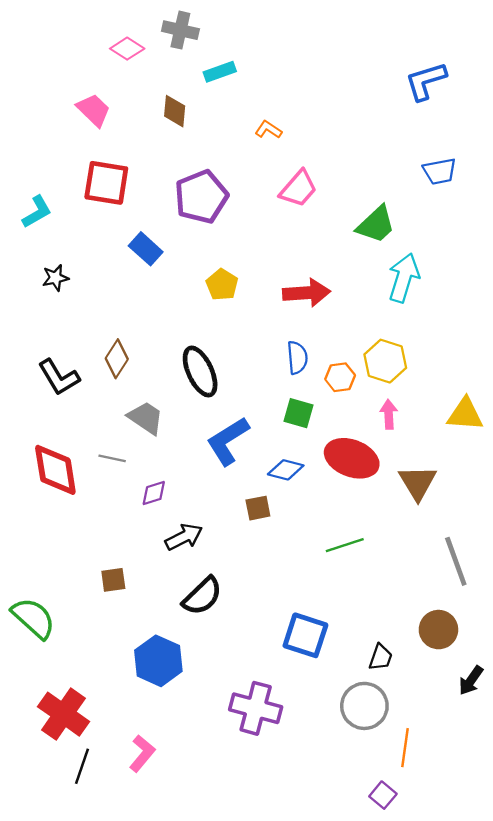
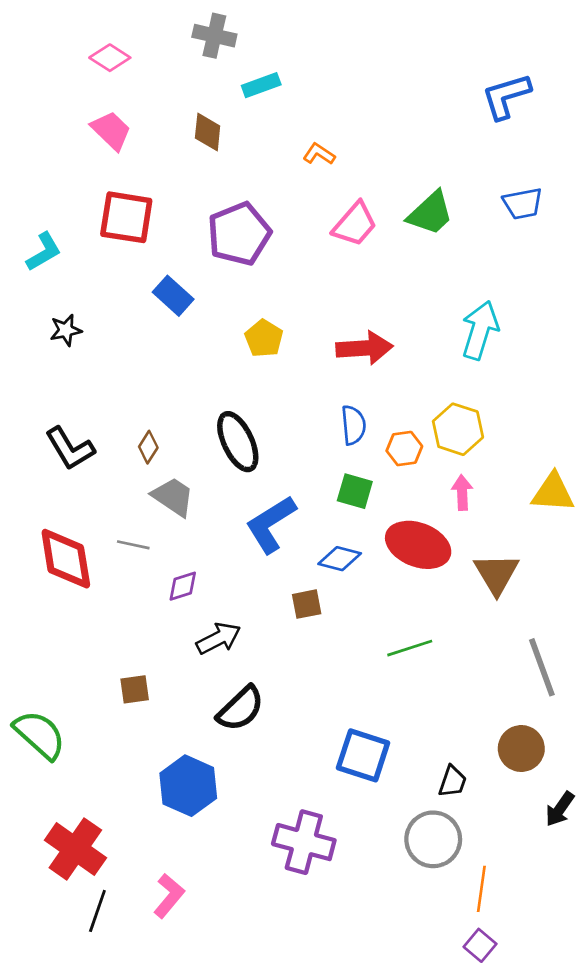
pink diamond: (127, 49) -> (110, 58), moved
green trapezoid: (376, 225) -> (430, 213), moved
brown diamond: (117, 359) -> (148, 447), moved, size x0.7
purple square: (383, 795) -> (480, 945), moved

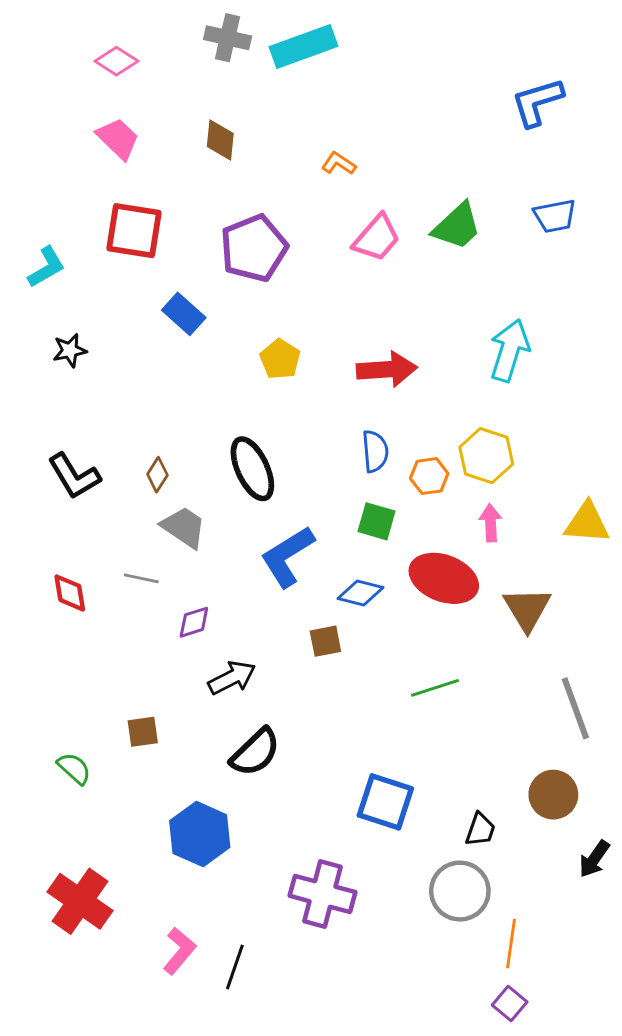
cyan rectangle: (261, 85) -> (304, 47), moved, size x1.6
red diamond: (66, 559) -> (70, 593), size x0.6
green semicircle: (40, 735) -> (74, 768), moved, size x0.6
black line: (97, 911) -> (235, 967), moved

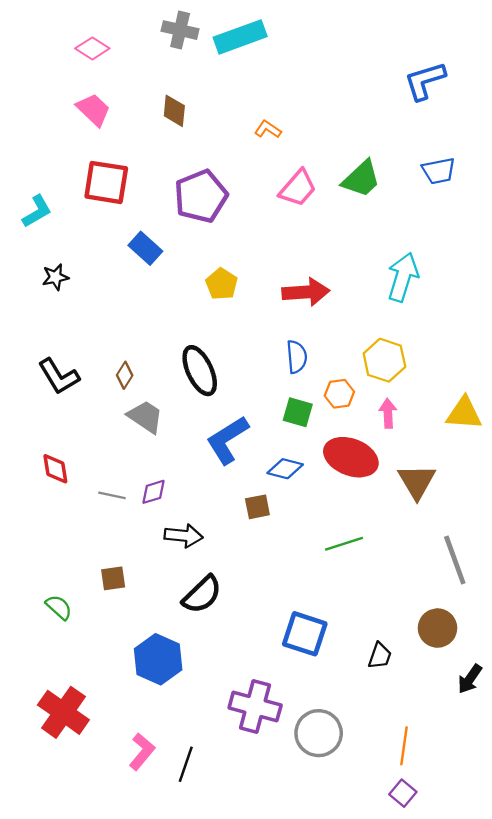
orange hexagon: (429, 476) -> (339, 394), moved
gray line: (141, 578) -> (112, 495), moved
black arrow: (232, 678) -> (184, 536), turned 33
gray circle: (460, 891) -> (319, 733), moved

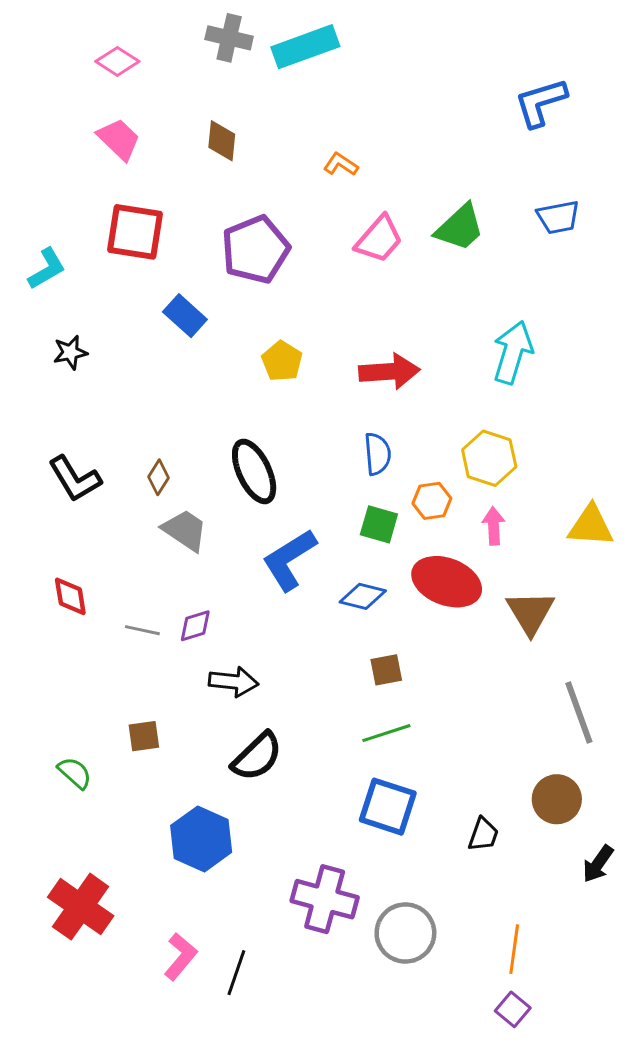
brown square: (257, 507) -> (386, 670), moved
green line: (344, 544) -> (386, 733), moved

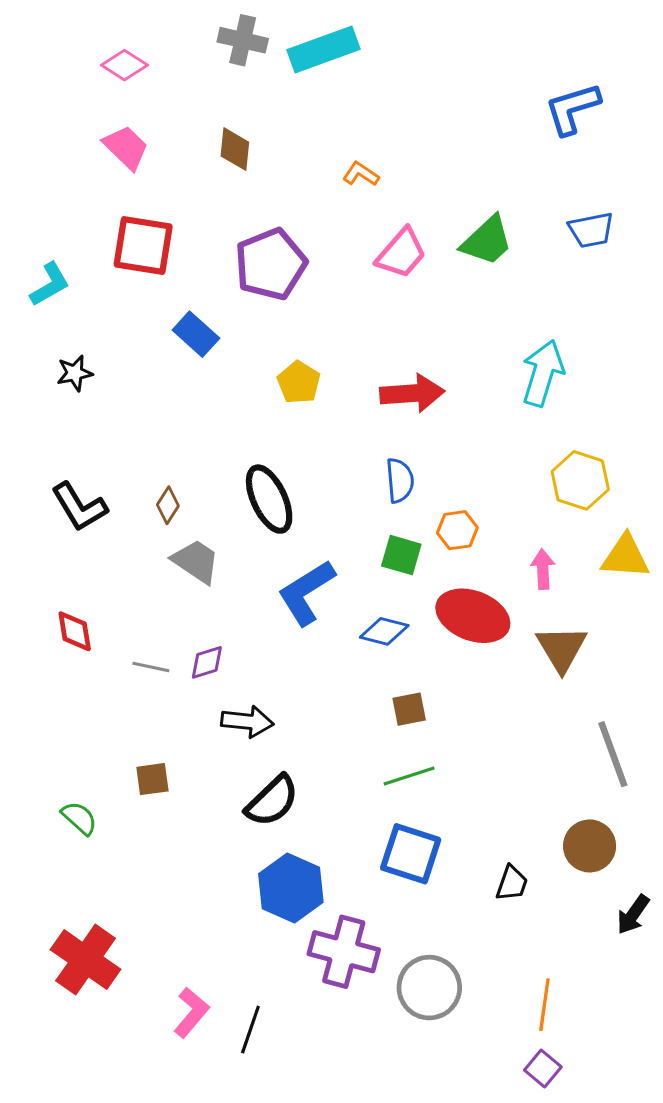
yellow hexagon: (489, 458) -> (580, 480), moved
pink arrow: (494, 526) -> (543, 569), moved
blue hexagon: (201, 839) -> (291, 888), moved

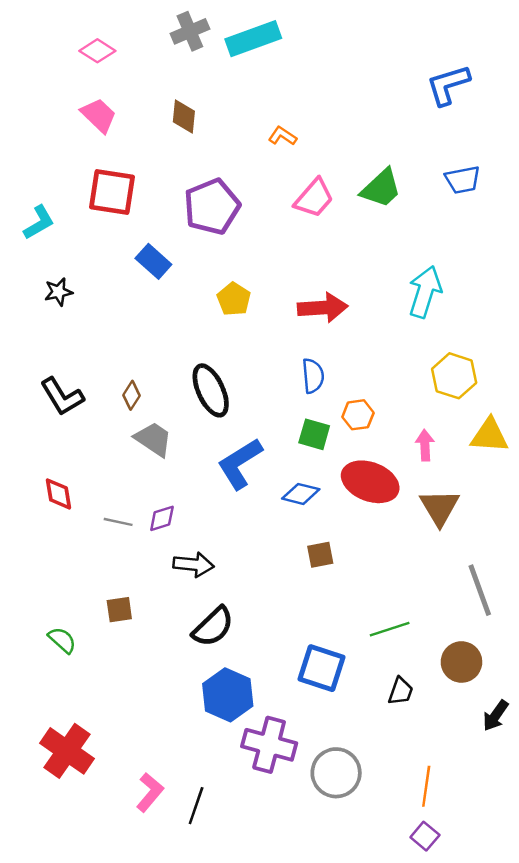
gray cross: (243, 40) -> (190, 31), turned -36
green line: (409, 776) -> (390, 629), moved

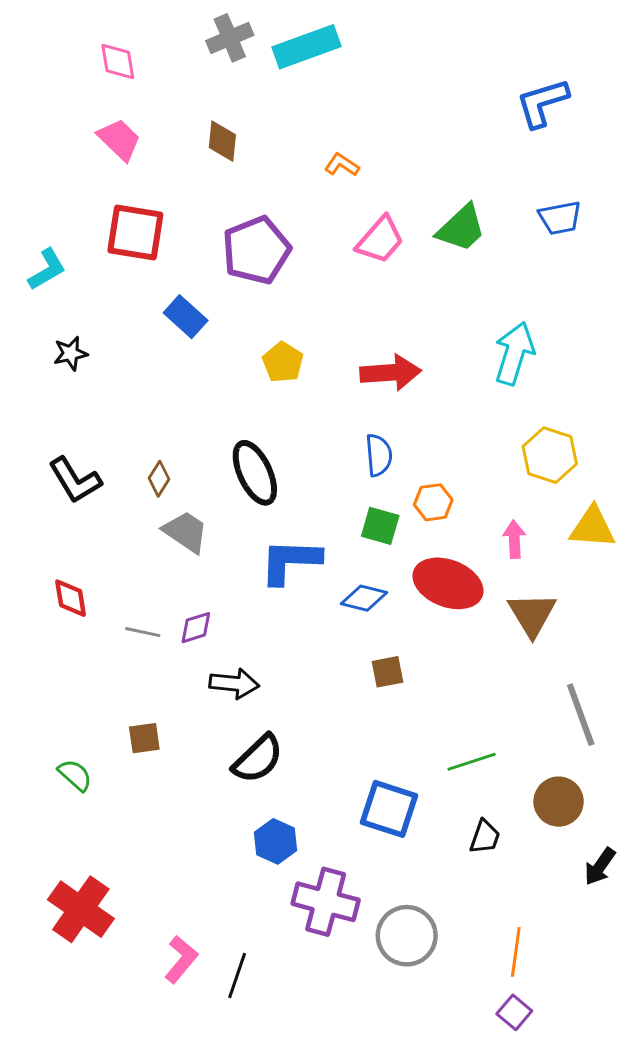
pink diamond: (97, 51) -> (118, 62), turned 48
blue L-shape: (240, 464) -> (290, 561), turned 34
blue hexagon: (228, 695) -> (275, 841), size x0.7

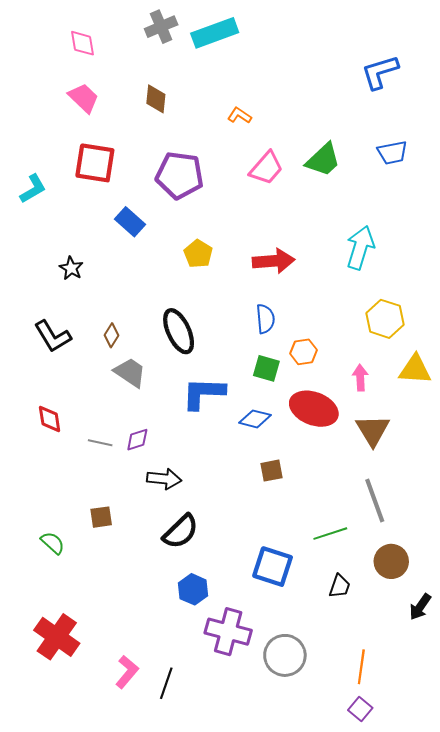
purple pentagon: (256, 250) -> (180, 175), turned 30
black star: (71, 353) -> (71, 268), moved, turned -30
gray line: (581, 715) -> (375, 501), moved

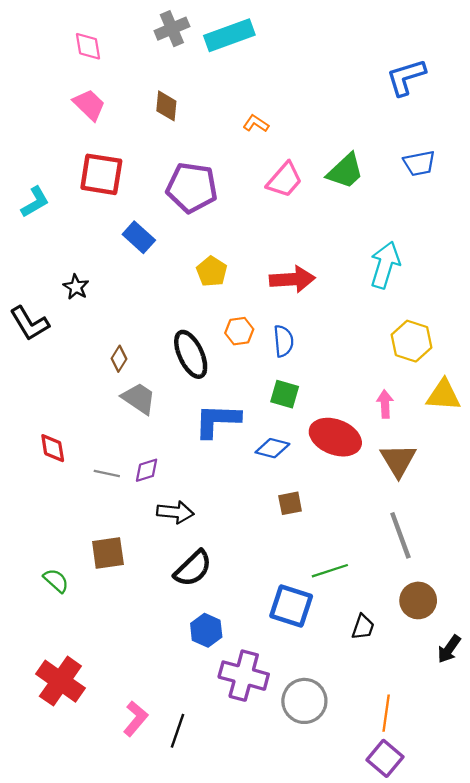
black L-shape: (53, 336) -> (30, 323), moved
orange hexagon: (304, 352) -> (239, 331), moved
brown square: (101, 517) -> (108, 553), size x1.4
green line: (330, 534) -> (330, 571), moved
purple square: (360, 709) -> (385, 758), size x1.4

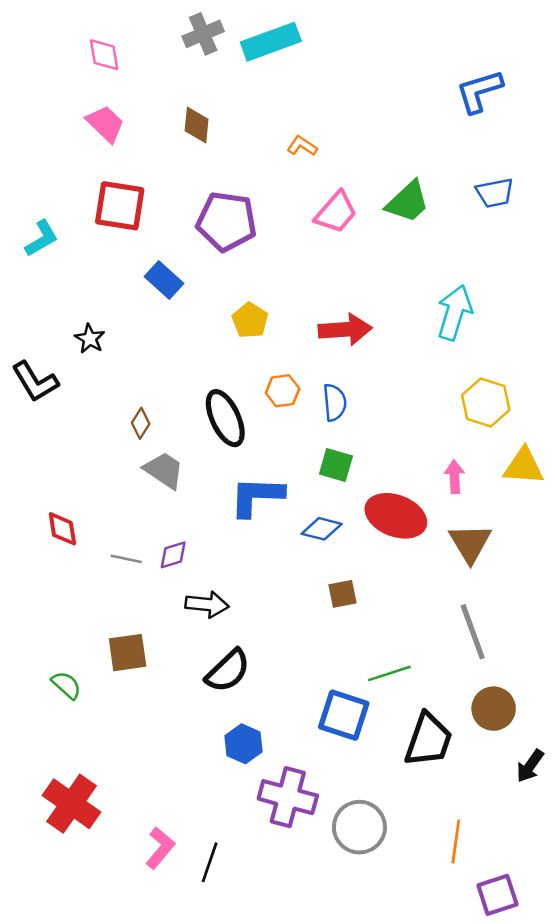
black trapezoid: (363, 627) -> (428, 740), size x1.8
purple square: (385, 758) -> (497, 895), moved, turned 32

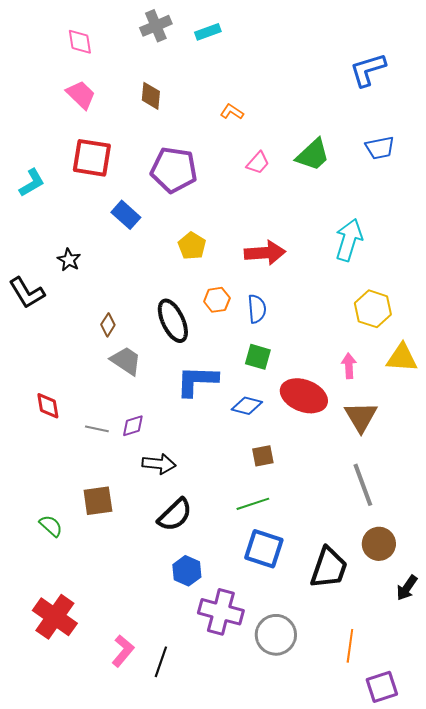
cyan rectangle: (271, 42) -> (208, 32), size x0.6
pink trapezoid: (336, 212) -> (258, 163), size x0.7
green line: (389, 673) -> (253, 504), moved

